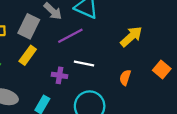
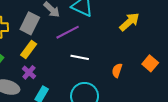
yellow arrow: (131, 37) -> (129, 22), moved
purple cross: (59, 75) -> (29, 72), moved, turned 32

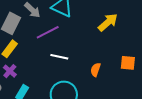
orange square: (150, 63) -> (128, 63), turned -35

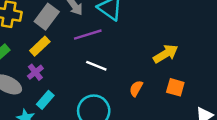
yellow arrow: (108, 22) -> (166, 54), moved

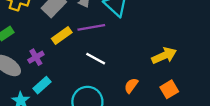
yellow rectangle: (40, 46) -> (62, 36), moved
orange square: (175, 87) -> (169, 89), turned 36

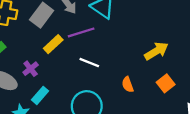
orange semicircle: (131, 86) -> (128, 85), turned -49

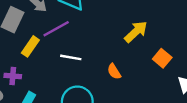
purple cross: (31, 69) -> (13, 76), turned -35
orange square: (166, 83) -> (162, 58), moved

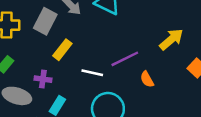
purple line: (56, 29) -> (125, 59), moved
white line: (71, 57) -> (92, 73), moved

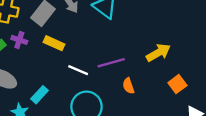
yellow rectangle: (62, 50) -> (54, 43), turned 66
purple cross: (43, 79) -> (19, 40), moved

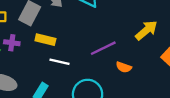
white line: (78, 70) -> (60, 62), moved
orange semicircle: (128, 86) -> (124, 67), turned -42

